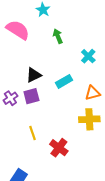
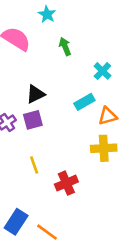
cyan rectangle: (64, 81) -> (84, 102), moved
red cross: (59, 148) -> (66, 183), turned 30

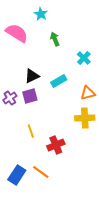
cyan rectangle: (84, 102) -> (59, 81), moved
orange line: (47, 232) -> (41, 172), moved

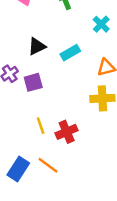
purple square: (30, 96) -> (33, 82), moved
yellow line: (31, 131) -> (41, 126), moved

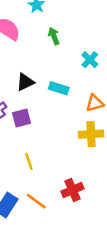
cyan rectangle: (70, 53) -> (59, 88), turned 48
red cross: (67, 132) -> (72, 190), moved

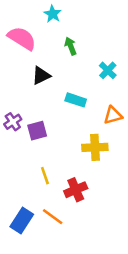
black triangle: (25, 82) -> (41, 76), moved
yellow cross: (91, 134) -> (95, 147), moved
red cross: (72, 190) -> (76, 190), moved

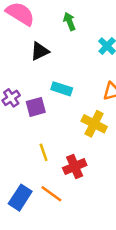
cyan rectangle: (76, 100) -> (62, 89), moved
yellow cross: (95, 147) -> (94, 124), turned 30

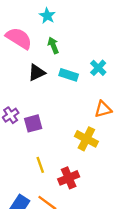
green arrow: (69, 21) -> (53, 45), moved
cyan rectangle: (62, 89) -> (69, 75), moved

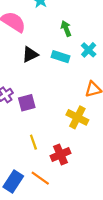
green arrow: (53, 45) -> (66, 29), moved

